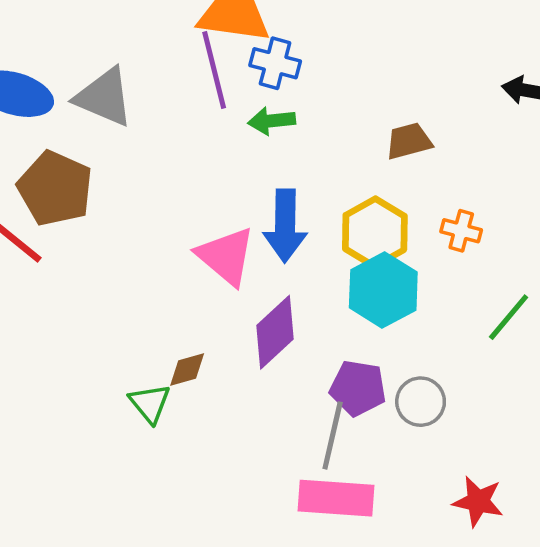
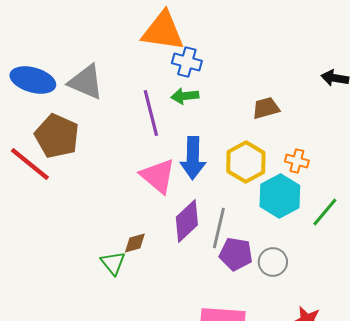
purple line: (214, 70) -> (151, 113), moved
cyan hexagon: (383, 290) -> (280, 196), moved
gray line: (333, 435) -> (219, 228), moved

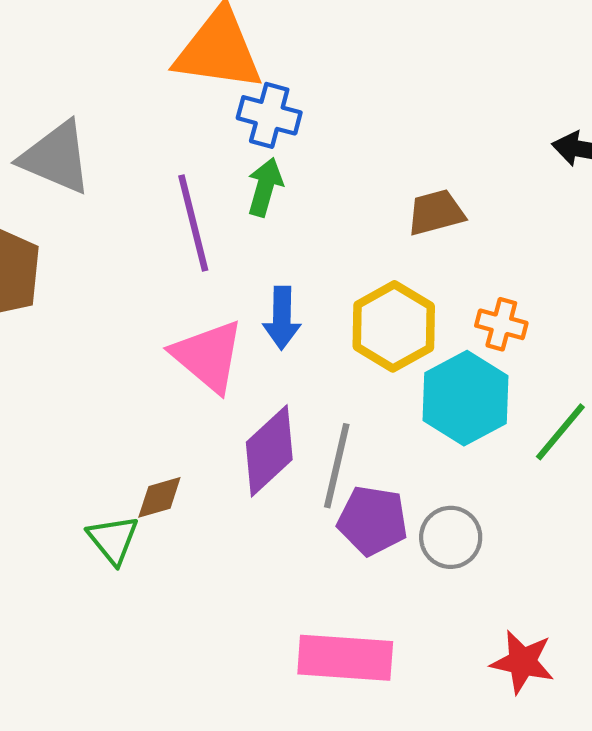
green arrow: (185, 96) -> (265, 187), turned 112
blue arrow: (193, 158) -> (282, 318), size x0.7

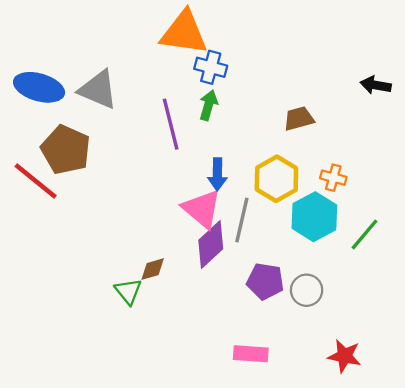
pink triangle: (208, 356) -> (202, 209), moved
gray line: (337, 466) -> (242, 220), moved
pink rectangle: (345, 658) -> (251, 354), size x0.7

